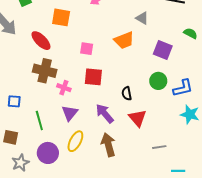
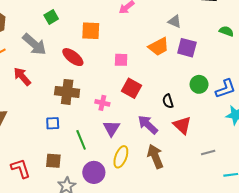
purple square: (163, 50) -> (187, 48), moved
brown cross: (45, 71) -> (67, 92), moved
red square: (93, 77) -> (131, 88), turned 30

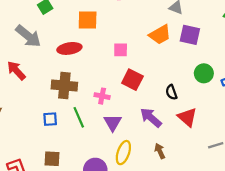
red ellipse: (73, 57) -> (69, 48), turned -45
green line: (81, 140) -> (79, 117), moved
brown arrow: (155, 156) -> (160, 151), size x0.6

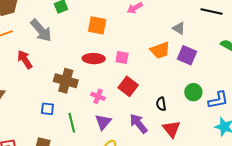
red ellipse: (69, 48) -> (94, 59), moved
green line: (79, 117) -> (72, 123), moved

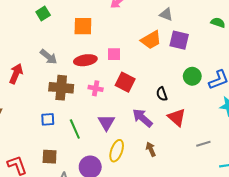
gray arrow: (41, 30) -> (49, 57), moved, size x0.7
red arrow: (25, 60) -> (16, 74), turned 66
pink cross: (98, 96) -> (96, 88), moved

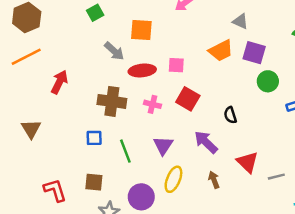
gray arrow: (49, 57) -> (114, 51), moved
green circle: (192, 76) -> (268, 81), moved
red triangle: (177, 117) -> (247, 162), moved

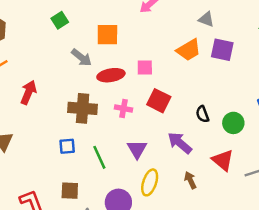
green circle: (268, 81) -> (233, 123), moved

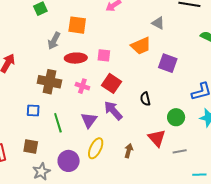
purple square: (222, 50) -> (168, 63), moved
gray arrow: (82, 58) -> (54, 41), turned 72
green circle: (233, 123) -> (176, 117), moved
purple arrow: (180, 143) -> (113, 110), moved
brown arrow: (190, 180) -> (129, 151), turned 32

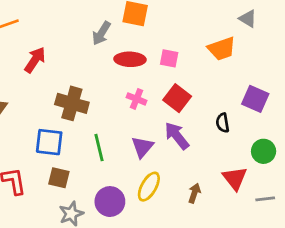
purple square: (168, 63) -> (255, 99), moved
brown cross: (49, 82) -> (72, 103), moved
blue square: (33, 110) -> (49, 142), moved, size x1.5

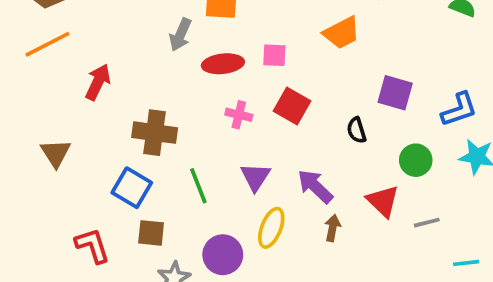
purple arrow: (177, 136) -> (315, 186), moved
blue square: (49, 142) -> (132, 188), turned 32

